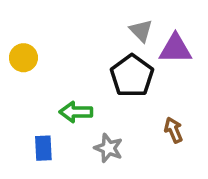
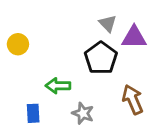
brown arrow: (174, 130) -> (133, 99), size x1.5

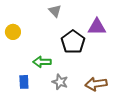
gray triangle: (108, 23) -> (55, 11), moved
brown arrow: (133, 99) -> (96, 84), moved, turned -75

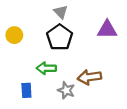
black pentagon: (73, 42) -> (60, 37), moved
brown arrow: (96, 84) -> (89, 77), moved

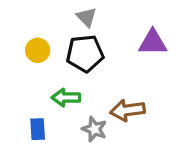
yellow circle: (14, 35) -> (38, 50), moved
black pentagon: (60, 37) -> (85, 53), turned 30

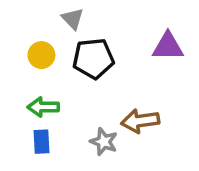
gray triangle: (87, 17) -> (73, 19), moved
green arrow: (66, 98) -> (43, 107), moved

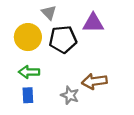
purple triangle: (168, 46) -> (93, 23), moved
yellow circle: (41, 55) -> (28, 37), size x1.5

